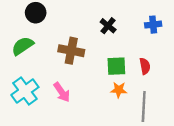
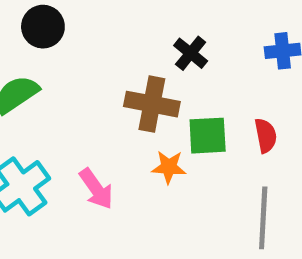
brown cross: (71, 51) -> (152, 104), moved
orange star: (119, 90) -> (169, 167), moved

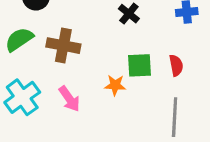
brown cross: (152, 104) -> (63, 46), moved

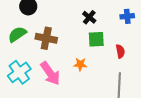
green square: (140, 65) -> (96, 39), moved
pink arrow: (69, 99) -> (50, 73), size x1.4

